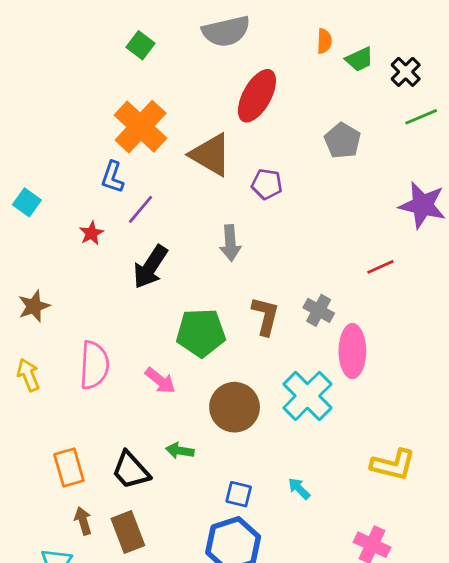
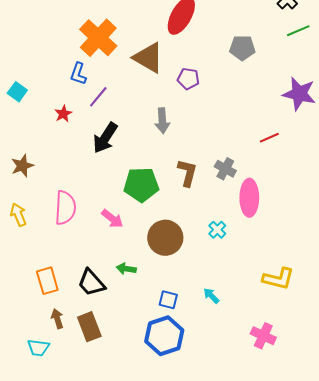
gray pentagon: (343, 141) -> (242, 48), turned -30
cyan cross: (307, 396) -> (217, 230), size x0.5

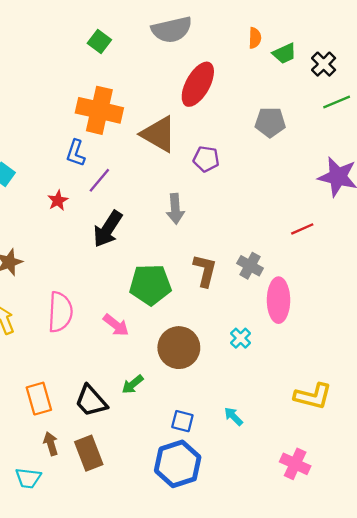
orange cross: (98, 38) -> (99, 110), turned -30
green arrow: (126, 269) -> (133, 384), turned -48

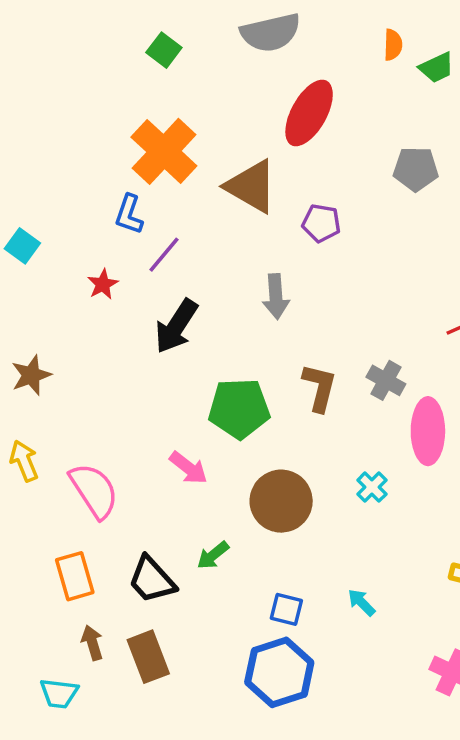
orange cross: (99, 110) -> (164, 151), turned 30
pink semicircle: (60, 312) -> (94, 491), moved, turned -36

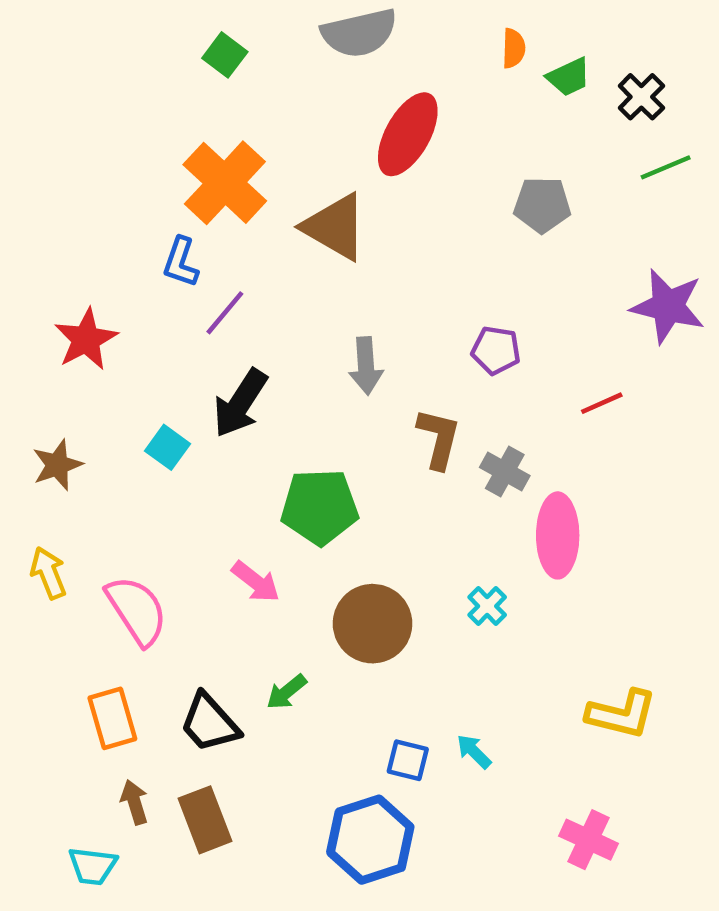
purple pentagon: (321, 223) -> (496, 350), moved
cyan square: (22, 246) -> (168, 447), moved
red star: (103, 284) -> (86, 339), moved, size x1.6
brown L-shape: (320, 387) -> (439, 438), moved
blue square: (286, 609) -> (408, 760), moved

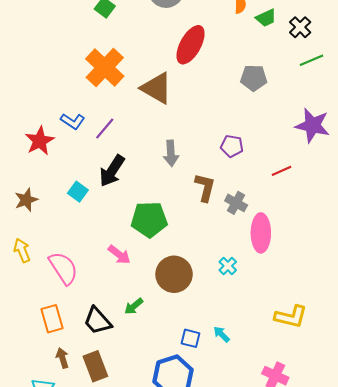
blue L-shape: (181, 262) -> (73, 121), moved, turned -75

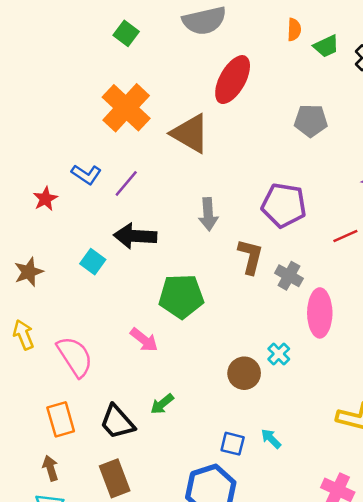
red star: (40, 141) -> (45, 199), size x0.7
purple pentagon: (232, 146) -> (284, 205), size x1.6
black arrow: (112, 171) -> (135, 236), turned 60
brown circle: (174, 274) -> (244, 373), moved, size x0.7
brown arrow: (62, 358) -> (50, 468), moved

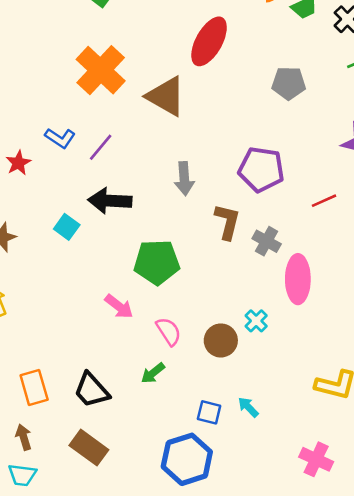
pink semicircle: (75, 357) -> (169, 331), moved, size x0.7
green arrow: (162, 404) -> (153, 373), moved
brown rectangle: (115, 478) -> (89, 448), turned -33

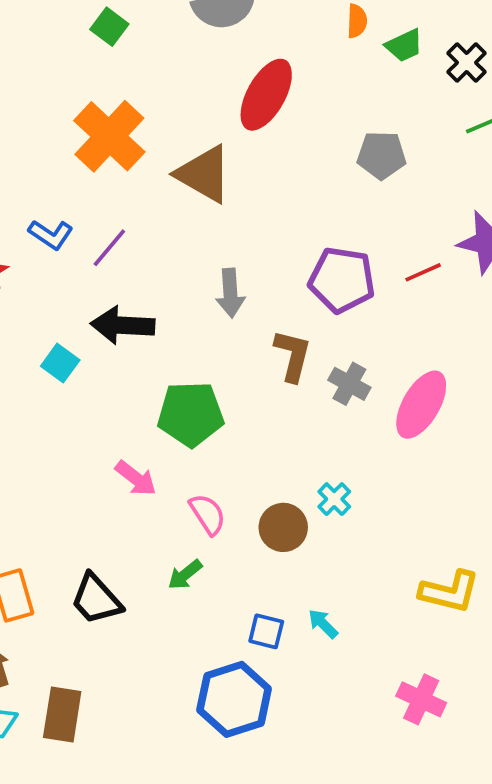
red line: (324, 201) -> (423, 272), moved
pink ellipse: (298, 279) -> (421, 405), moved, turned 30
brown rectangle: (89, 448) -> (62, 714), moved, turned 63

